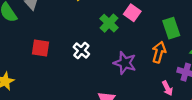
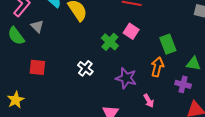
red square: (41, 48) -> (37, 67), moved
pink arrow: (167, 88) -> (149, 101), moved

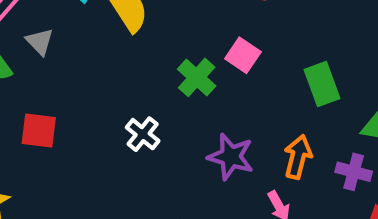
orange arrow: (157, 67) -> (298, 157), moved

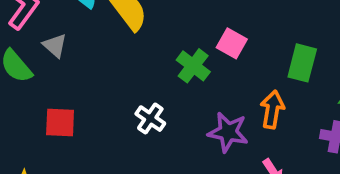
green rectangle: (322, 84) -> (302, 63), turned 39
orange arrow: (298, 157) -> (272, 109), moved

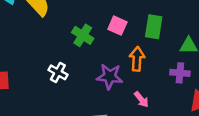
pink square: (232, 43) -> (117, 26), moved

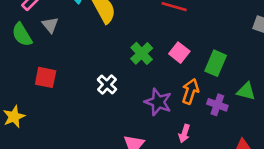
purple cross: (180, 73) -> (217, 105), moved
pink arrow: (141, 99) -> (184, 133), turned 42

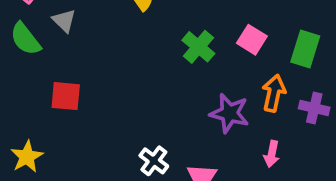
white cross: (107, 84) -> (154, 161), moved

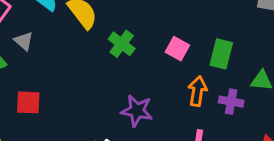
green cross: (198, 47) -> (122, 44), moved
purple star: (230, 113) -> (137, 111), moved

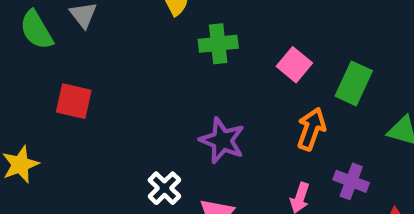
green cross: (122, 44) -> (218, 44), turned 36
purple cross: (231, 102) -> (351, 181), moved

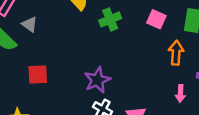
purple star: (222, 140) -> (97, 80), moved, turned -30

